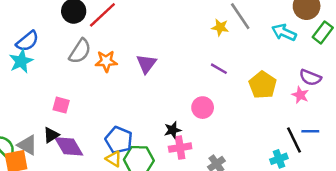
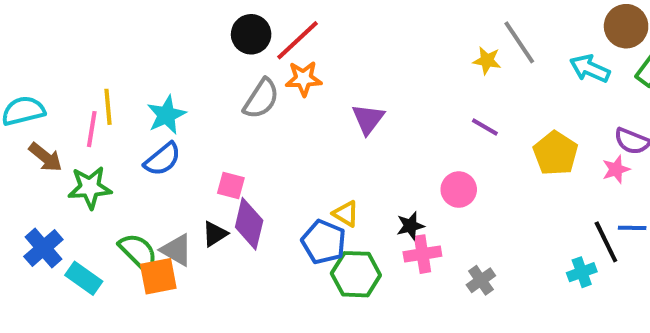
blue semicircle: (27, 41) -> (162, 159), moved
orange star: (106, 61) -> (304, 79), moved
pink star: (300, 95) -> (616, 169), turned 30
purple diamond: (69, 146) -> (249, 224), moved, turned 44
yellow triangle: (114, 159) -> (346, 214), moved

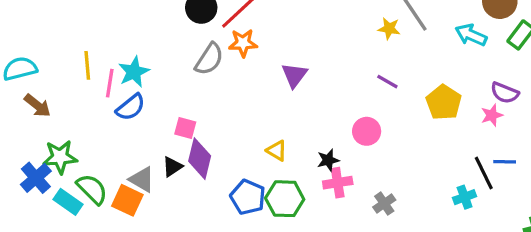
pink line: (92, 129) -> (110, 83), moved
green star: (90, 187) -> (60, 157), moved
blue pentagon: (324, 242) -> (248, 197), moved
green semicircle: (138, 252) -> (92, 189), moved
orange square: (158, 276) -> (127, 200), turned 36

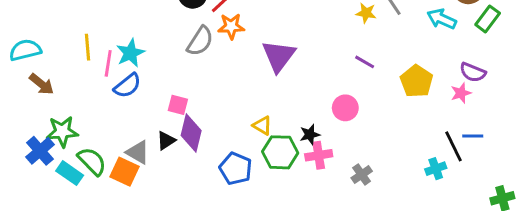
purple triangle: (294, 75) -> (279, 56), size x1.4
green hexagon: (285, 199) -> (280, 152), moved

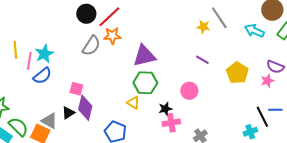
purple triangle: (279, 56) -> (144, 56), turned 40
green hexagon: (280, 152) -> (145, 83), moved

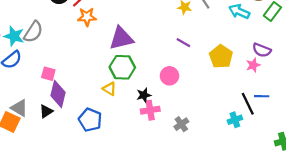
gray semicircle: (91, 46) -> (33, 32), moved
cyan star: (44, 54) -> (14, 36), turned -30
black triangle: (68, 113) -> (46, 111), moved

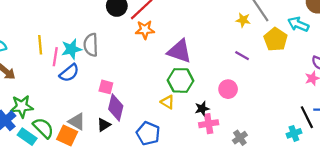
gray semicircle: (33, 32) -> (91, 45), turned 145
cyan star: (14, 36) -> (71, 49), turned -30
purple triangle: (121, 38) -> (179, 51), turned 32
yellow pentagon: (221, 57) -> (276, 39), moved

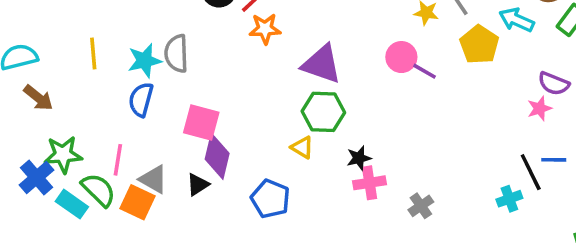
pink line: (55, 57) -> (118, 160), moved
blue semicircle: (69, 73) -> (141, 100), turned 144
pink square: (106, 87) -> (201, 123), size x1.5
pink circle: (228, 89) -> (401, 57), moved

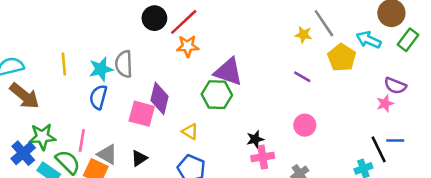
pink circle: (401, 57) -> (305, 125), moved
brown arrow: (38, 98) -> (24, 96), size x1.4
green hexagon: (323, 112) -> (217, 95), moved
yellow triangle: (302, 147) -> (190, 132), moved
purple diamond: (217, 156) -> (160, 98), moved

